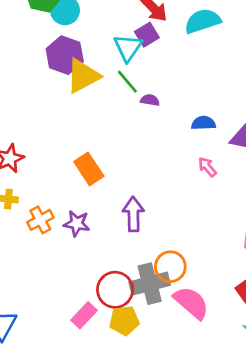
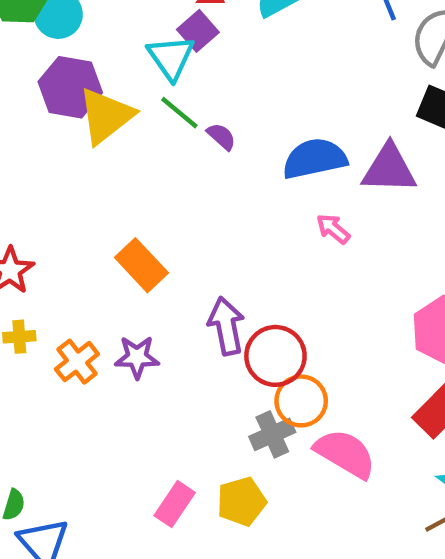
purple semicircle: (150, 100) -> (221, 136), turned 42
blue semicircle: (203, 123) -> (315, 159), size x1.6
gray cross: (150, 284) -> (272, 434), size x0.7
red circle: (115, 290) -> (275, 356), moved

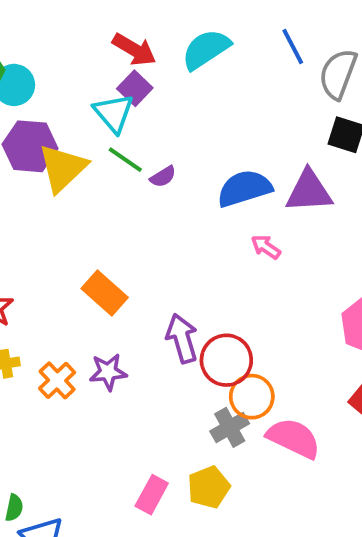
purple semicircle: (221, 136) -> (163, 177), turned 112

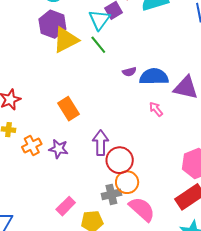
purple semicircle: (163, 177) -> (129, 72), moved
pink rectangle: (152, 495) -> (66, 206), moved

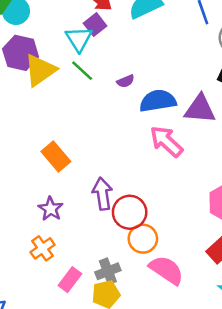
purple semicircle: (129, 72) -> (126, 81), moved
pink arrow: (156, 109) -> (166, 141), size x1.8
orange cross: (32, 146) -> (43, 248), moved
purple star: (59, 149) -> (51, 209), turned 30
gray cross: (111, 194) -> (108, 271), moved

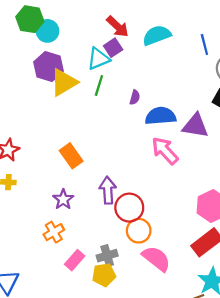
cyan triangle: (79, 39) -> (98, 59), turned 35
green line: (82, 71) -> (99, 86), turned 60
purple semicircle: (126, 81) -> (135, 97), turned -56

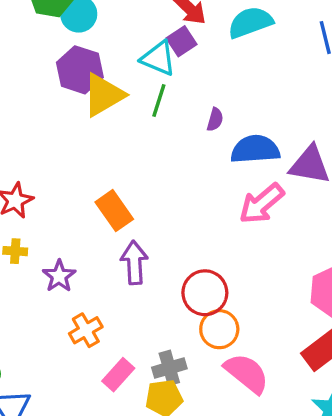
cyan triangle: (98, 59) -> (158, 58), turned 45
pink arrow: (165, 151) -> (262, 204), turned -88
purple arrow: (108, 190) -> (134, 263), moved
purple star: (63, 199) -> (59, 276), moved

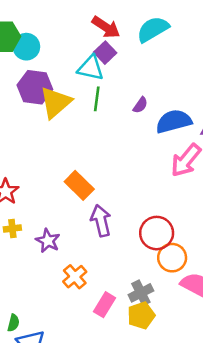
purple semicircle: (215, 120) -> (140, 105), turned 30

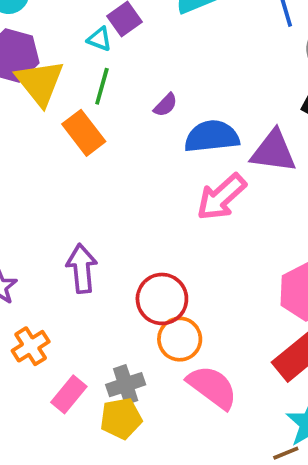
cyan triangle: (91, 68) -> (99, 39), size x0.6
yellow triangle: (56, 102) -> (40, 83), turned -36
orange rectangle: (79, 185) -> (84, 133), moved

